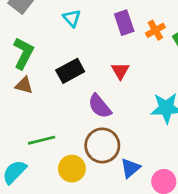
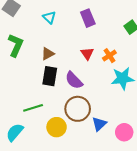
orange cross: (155, 30) -> (109, 56), moved
black rectangle: (70, 71) -> (50, 76), moved, turned -48
brown triangle: (24, 85) -> (48, 54), moved, turned -40

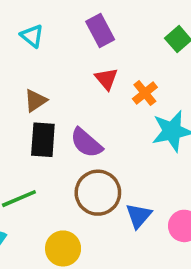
red triangle: (87, 54) -> (106, 79), moved
yellow circle: (57, 127) -> (63, 248), moved

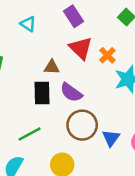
red triangle: (106, 79) -> (81, 48), size x1.5
brown triangle: (35, 101) -> (52, 67), moved, turned 42

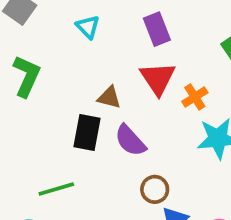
brown circle: (82, 125) -> (155, 189), moved, size x0.6

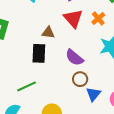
orange cross: (195, 97) -> (98, 18), moved
purple semicircle: (130, 141) -> (74, 58), moved

